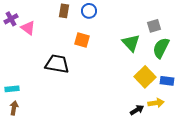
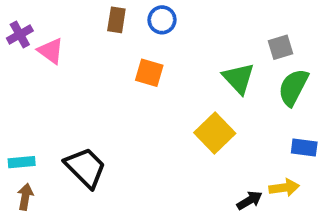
black trapezoid: (57, 64) -> (85, 168), moved, turned 35
yellow square: (145, 77) -> (215, 133), moved

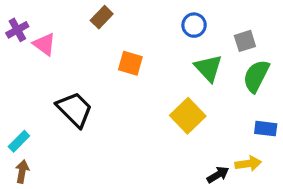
brown rectangle: (116, 20) -> (102, 17), turned 35
blue circle: (162, 20) -> (194, 25), moved
cyan rectangle: (22, 162) -> (19, 141), turned -40
black trapezoid: (85, 168) -> (75, 109), moved

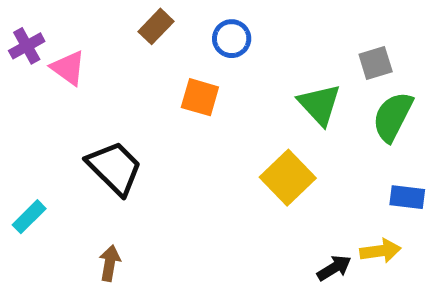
blue circle: (194, 25) -> (232, 39), moved
brown arrow: (22, 172) -> (110, 263), moved

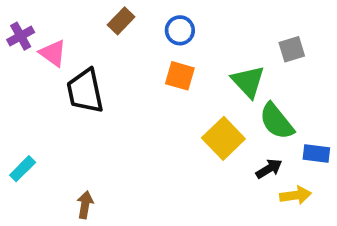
orange square: (200, 97) -> (180, 76), moved
green semicircle: (393, 117) -> (277, 121), moved, turned -66
black trapezoid: (115, 168) -> (85, 91), moved, turned -147
black arrow: (334, 268) -> (269, 169), moved

